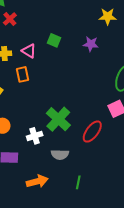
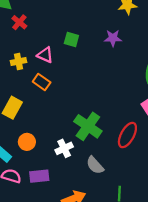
orange rectangle: (23, 74) -> (42, 82), turned -35
gray semicircle: (60, 154) -> (95, 165), turned 54

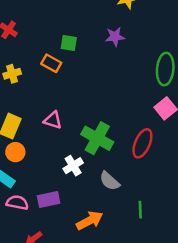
pink triangle: (45, 55) -> (53, 120), moved
orange rectangle: (42, 82) -> (51, 63), moved
orange circle: (27, 142) -> (15, 152), moved

